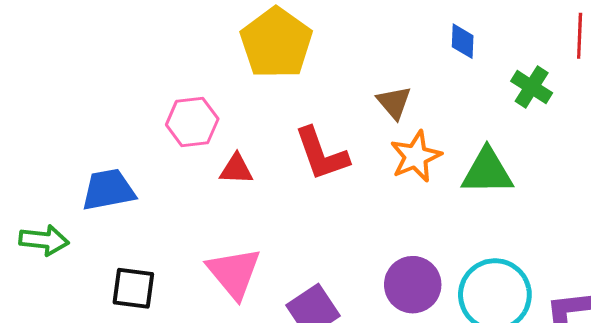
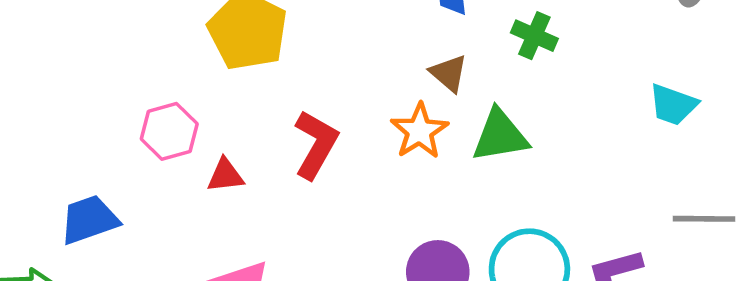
brown triangle: (394, 102) -> (449, 73), moved
red L-shape: (321, 154) -> (316, 144), turned -122

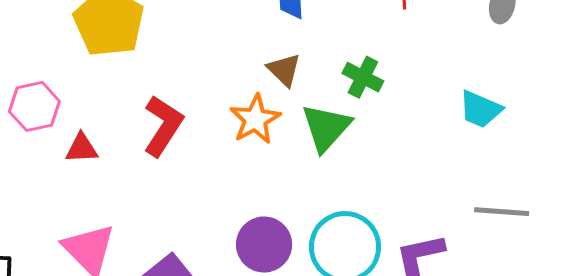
green cross: (534, 36) -> (363, 77), moved
green triangle: (500, 136) -> (326, 128), turned -42

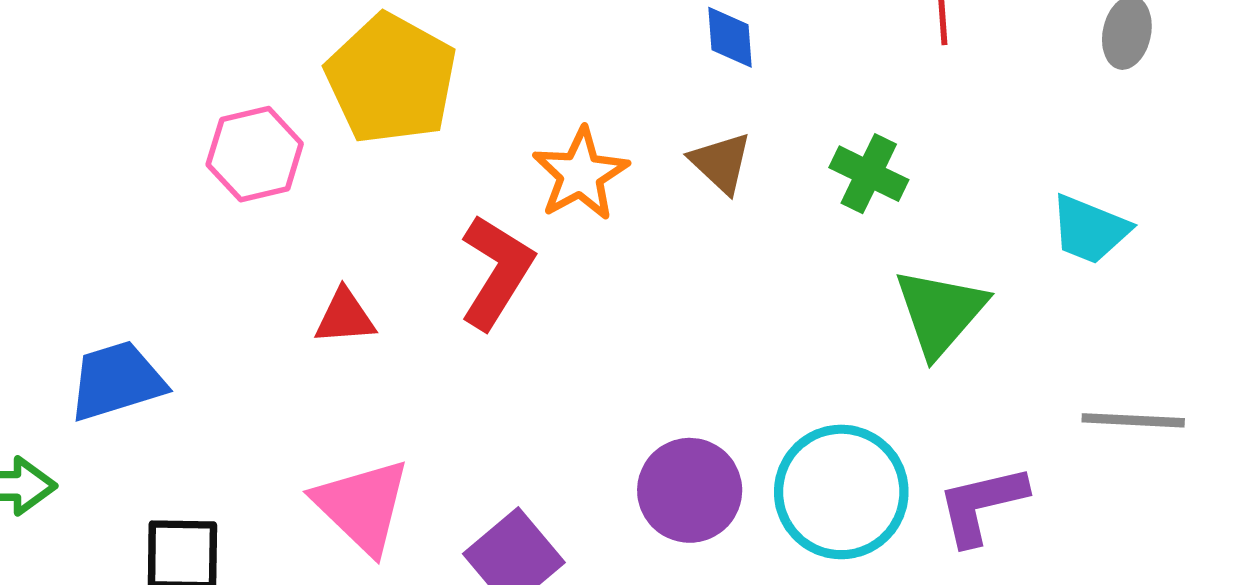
pink hexagon: (34, 106) -> (255, 154), moved
orange star: (255, 119) -> (581, 174), moved
green triangle: (326, 128) -> (940, 312), moved

